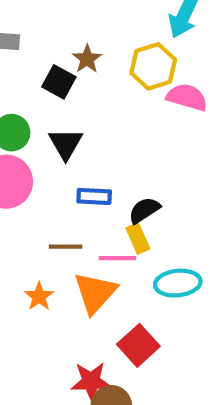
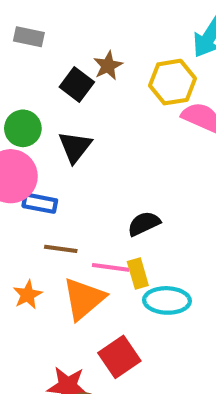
blue rectangle: (94, 196) -> (40, 203), moved
yellow rectangle: (138, 238) -> (138, 274), moved

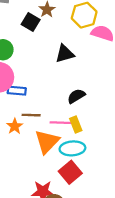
black triangle: (75, 147) -> (65, 54), moved, turned 42
orange star: (28, 295) -> (15, 126), moved
cyan ellipse: (167, 300) -> (72, 148), moved

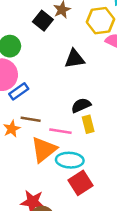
blue rectangle: (17, 91) -> (19, 91), turned -48
yellow rectangle: (76, 124) -> (88, 124), moved
red square: (70, 172) -> (81, 183), moved

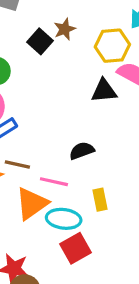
black triangle: (75, 59) -> (104, 91), moved
yellow rectangle: (88, 124) -> (100, 200), moved

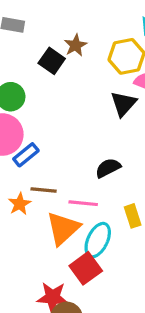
black triangle: (104, 91) -> (123, 104), turned -36
cyan ellipse: (64, 219) -> (98, 240), turned -64
red square: (75, 248) -> (86, 268), moved

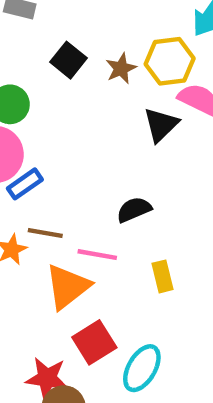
brown star: (76, 45) -> (121, 68), moved
cyan ellipse: (98, 240) -> (142, 368), moved

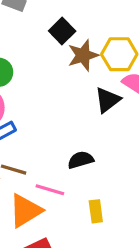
black square: (69, 60) -> (62, 31), moved
brown star: (121, 68) -> (83, 55), size x1.4

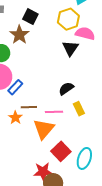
brown star: (83, 55) -> (19, 35), moved
yellow rectangle: (96, 211) -> (79, 109), moved

